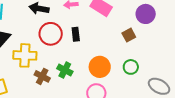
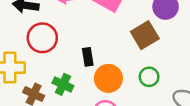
black rectangle: (76, 34) -> (88, 57), moved
brown square: (129, 35) -> (145, 35), size x1.5

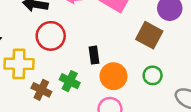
brown square: (145, 35) -> (149, 35), turned -32

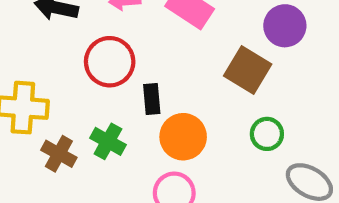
red circle: (51, 36) -> (110, 62), moved
green circle: (153, 75) -> (267, 134), moved

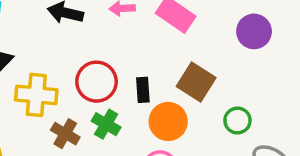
red circle: (110, 62) -> (97, 82), moved
brown square: (248, 70) -> (196, 82), moved

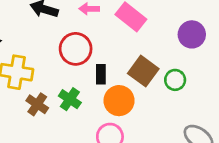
red circle: (97, 82) -> (76, 49), moved
green circle: (237, 121) -> (175, 80), moved

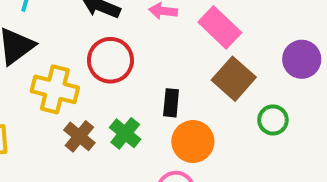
red circle: (76, 49) -> (110, 60), moved
brown square: (143, 71) -> (234, 79), moved

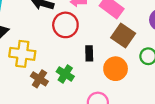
red circle: (110, 60) -> (65, 25), moved
orange circle: (193, 142) -> (116, 69), moved

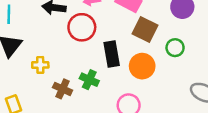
black rectangle: (89, 53) -> (112, 54), size x1.5
yellow cross: (22, 54) -> (40, 65), size x0.6

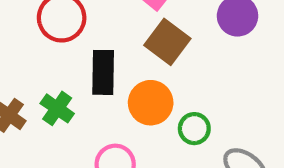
green circle: (175, 48) -> (194, 129), moved

